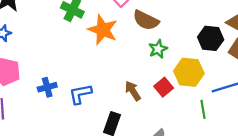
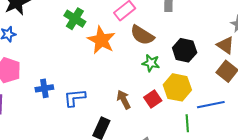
black hexagon: (211, 38) -> (185, 50), moved
green star: (158, 49) -> (151, 63), turned 30

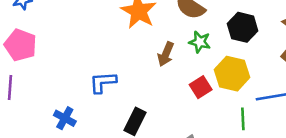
blue cross: (44, 88) -> (65, 118), moved, turned 36
brown arrow: (124, 100) -> (166, 54), moved, turned -132

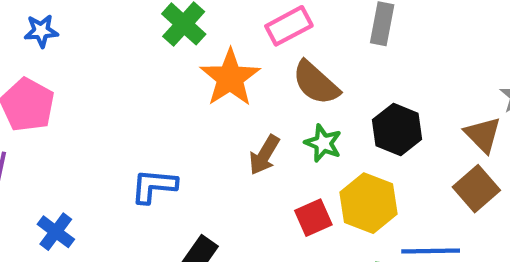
blue cross: (65, 118) -> (56, 232), moved

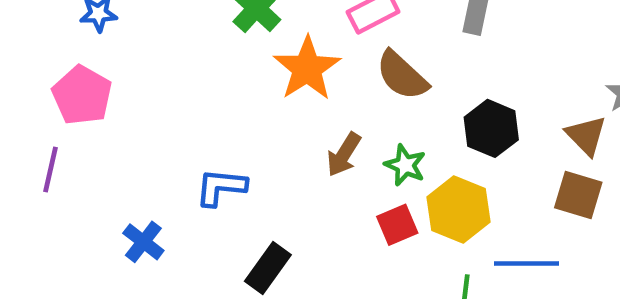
green star: (323, 143) -> (405, 165), moved
brown square: (476, 189) -> (578, 195), turned -33
blue cross: (56, 232) -> (143, 242), moved

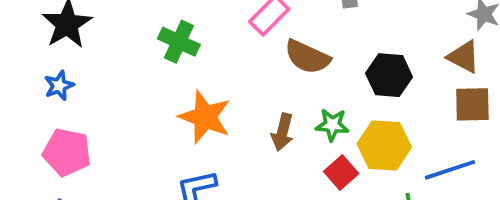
orange star: (307, 68) -> (205, 117), moved

